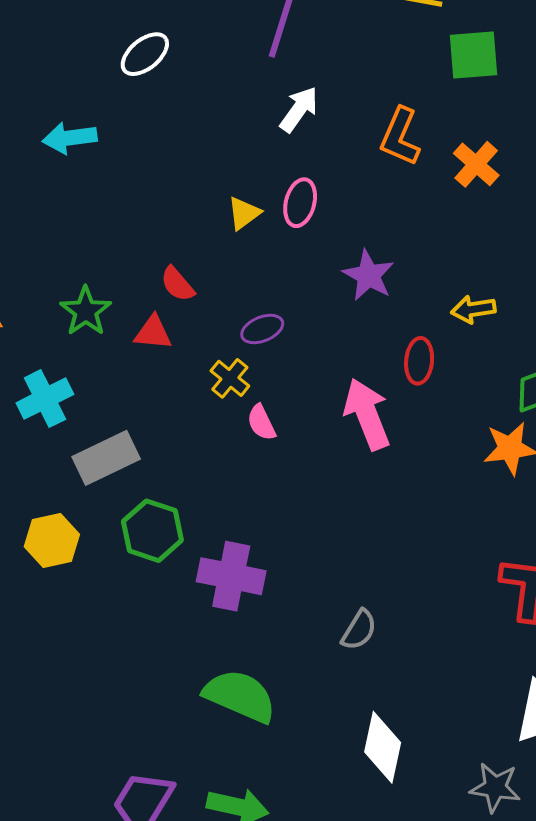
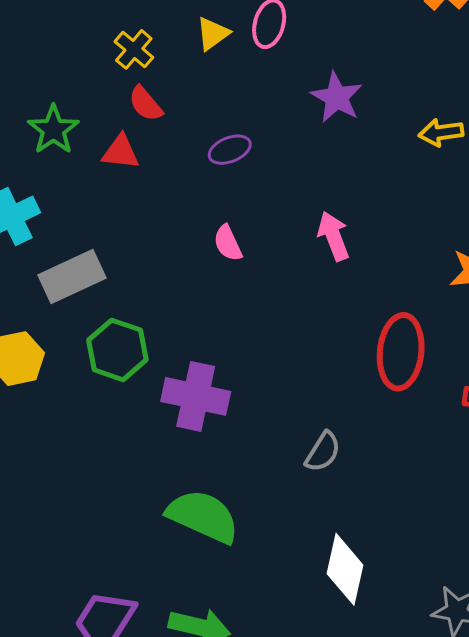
red ellipse: (419, 361) -> (401, 352), moved, size x1.6
yellow cross: (230, 378) -> (134, 49), moved
pink arrow: (367, 414) -> (333, 236), size x0.7

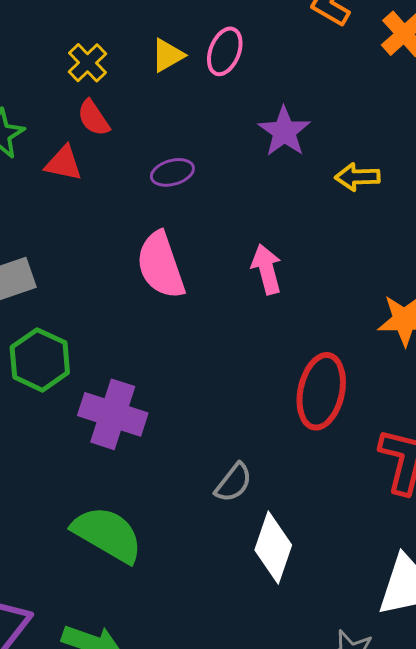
yellow arrow: (441, 133) -> (357, 177), moved
pink semicircle: (228, 243) -> (161, 265), size x1.8
white diamond: (345, 569) -> (273, 547), moved

